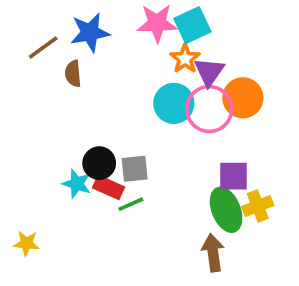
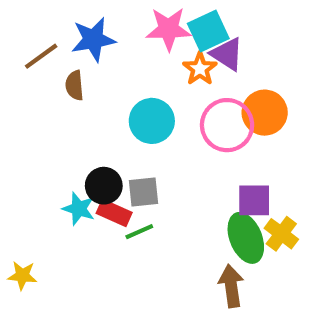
purple triangle: (209, 72) -> (227, 54), moved, turned -32
cyan circle: (174, 103) -> (152, 121), moved
yellow cross: (258, 206) -> (281, 234), turned -32

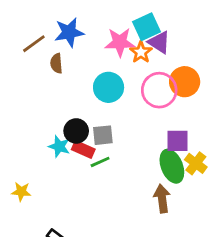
pink star: (169, 29) -> (120, 42), moved

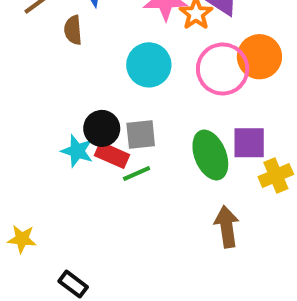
yellow cross: (196, 163) -> (276, 176), turned 30
green ellipse: (172, 166) -> (210, 155), moved
yellow star: (21, 192) -> (22, 239), moved

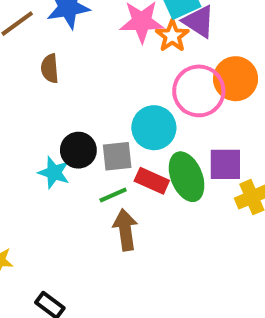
brown semicircle: (73, 30) -> (50, 69), moved
cyan circle: (149, 65) -> (154, 128), moved
red rectangle: (112, 155) -> (152, 181), moved
brown arrow: (227, 227) -> (125, 230), moved

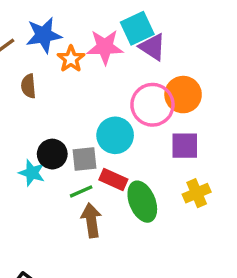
orange star: (172, 36) -> (71, 59), moved
purple square: (225, 164) -> (185, 146), moved
green ellipse: (187, 177) -> (142, 202), moved

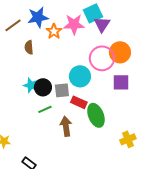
purple triangle: (152, 47) -> (102, 24), turned 30
cyan star: (32, 173) -> (31, 85), moved
green line: (81, 191) -> (45, 109), moved
yellow cross: (197, 193) -> (128, 139), moved

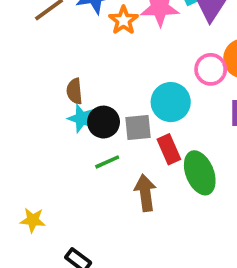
brown semicircle: (29, 47) -> (74, 91), moved
pink circle: (102, 58) -> (211, 69), size x0.7
red rectangle: (79, 102) -> (169, 149), turned 42

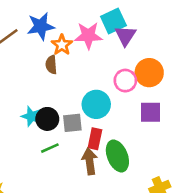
brown semicircle: (74, 91) -> (51, 65), moved
red rectangle: (169, 149) -> (95, 139), turned 36
brown arrow: (145, 193) -> (90, 161), moved

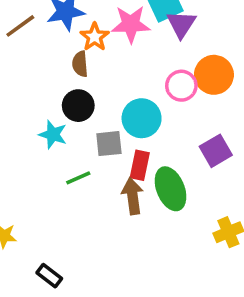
purple square: (150, 112) -> (216, 151), moved, turned -30
black circle: (47, 119) -> (78, 106), moved

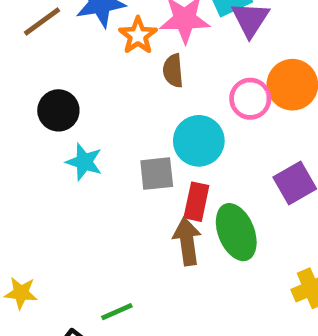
brown semicircle: (80, 64) -> (173, 71), moved
black circle: (78, 106) -> (58, 110), moved
green line: (78, 178) -> (117, 312), moved

